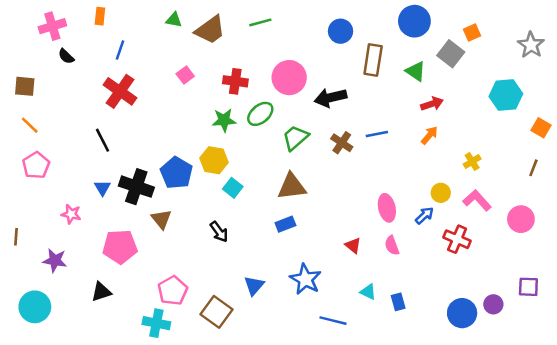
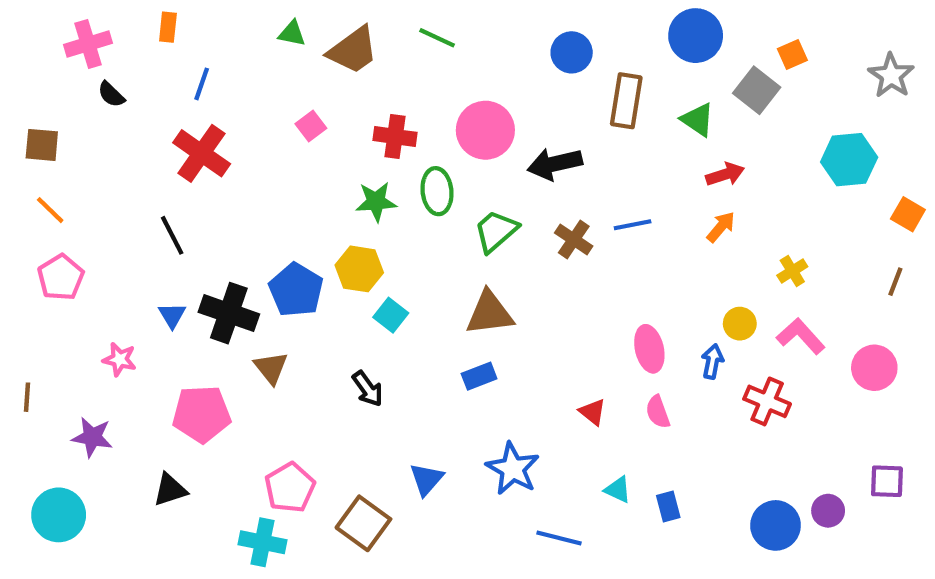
green line: (260, 22) -> (437, 38), turned 40
green ellipse: (260, 114) -> (437, 191), turned -56
blue arrow: (424, 215) -> (712, 361), turned -36

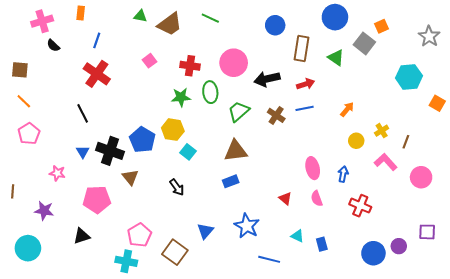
red arrow: (725, 174) -> (306, 84), moved
brown line: (895, 282) -> (406, 142), moved
yellow circle: (740, 324) -> (356, 141), moved
red cross: (767, 401) -> (360, 206), moved

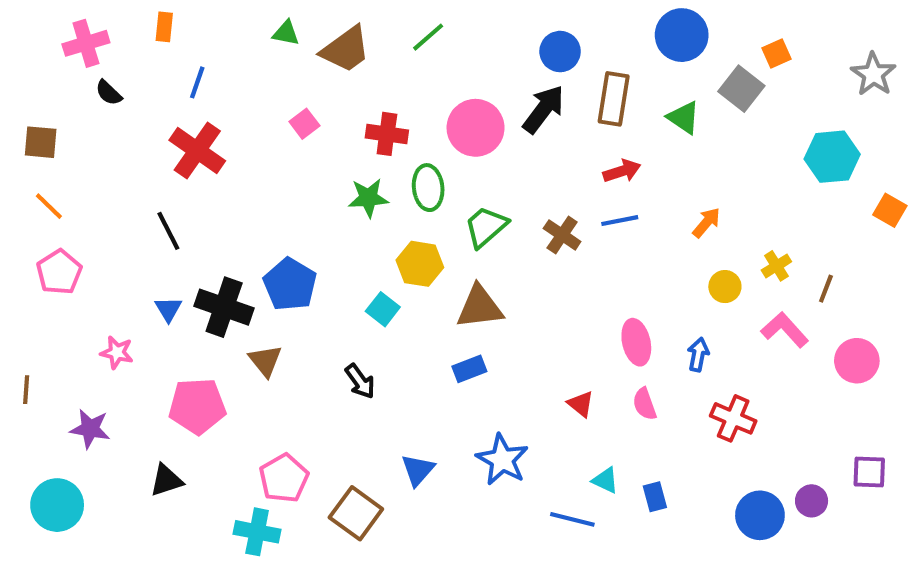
green line: (210, 18) -> (428, 37), turned -66
black arrow: (267, 79) -> (544, 109), moved, turned 140
yellow hexagon: (173, 130) -> (420, 264), moved
blue line: (269, 259) -> (572, 519), moved

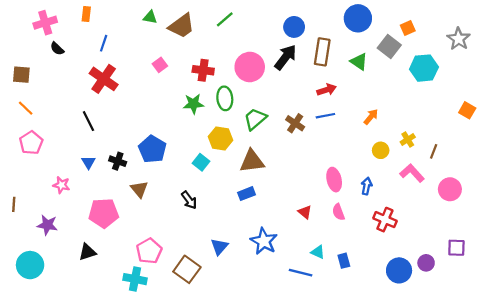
cyan hexagon: (832, 157) -> (424, 68), moved
black cross: (224, 307) -> (118, 161), size x0.6

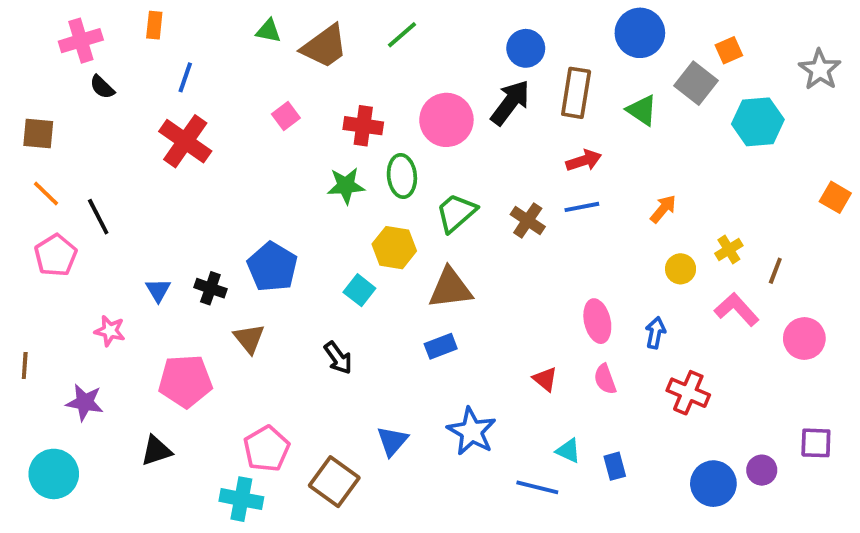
black line: (88, 121) -> (98, 217), moved

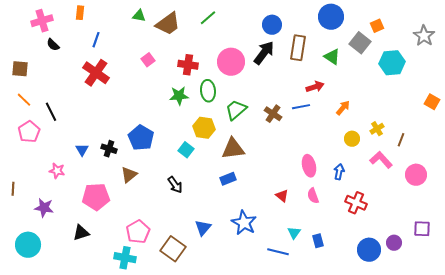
red arrow: (584, 161) -> (315, 87), moved
brown triangle: (249, 339) -> (129, 175), turned 30
cyan triangle: (568, 451) -> (294, 233), turned 40

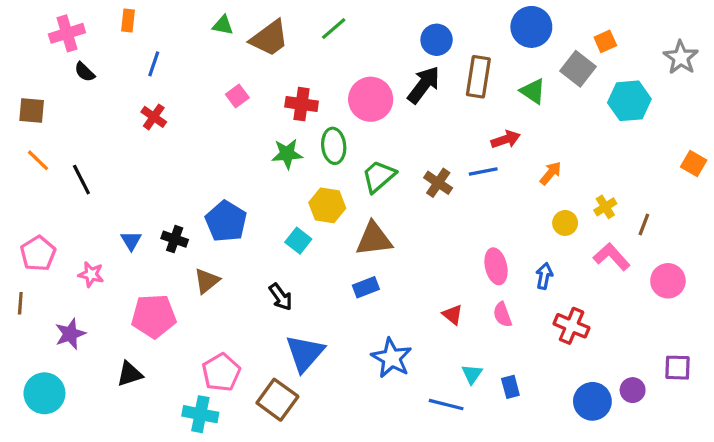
red cross: (96, 73) -> (154, 117), size x0.6
pink pentagon: (29, 132) -> (38, 253), moved
purple star: (44, 208) -> (70, 334), turned -30
blue triangle: (203, 228) -> (305, 353), moved, size x1.5

